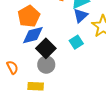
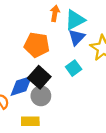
orange pentagon: (29, 16) -> (37, 45), moved, turned -30
blue diamond: (33, 35) -> (21, 86), moved

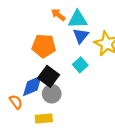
orange arrow: (55, 13) -> (58, 15), turned -56
cyan triangle: (75, 20) -> (78, 19), turned 30

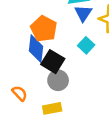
orange pentagon: (44, 46) -> (44, 29), turned 30
blue diamond: (32, 86) -> (36, 49), moved, turned -55

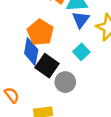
gray circle: (58, 80) -> (65, 82), moved

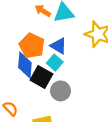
blue triangle: (81, 20) -> (59, 46), moved, turned -30
cyan square: (81, 52) -> (55, 63), moved

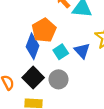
blue triangle: (59, 46) -> (82, 51), moved
black square: (41, 77) -> (33, 78), moved

